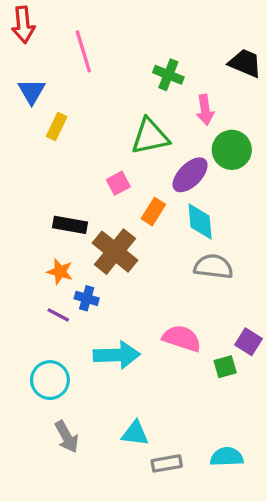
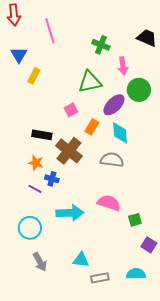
gray semicircle: (213, 267) -> (112, 160), moved
purple square: (248, 342) -> (149, 245), moved

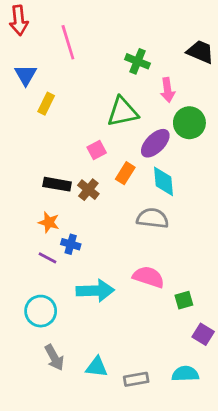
brown cross: (69, 151) -> (88, 190), moved, size x0.6
cyan triangle: (81, 260) -> (97, 367), moved

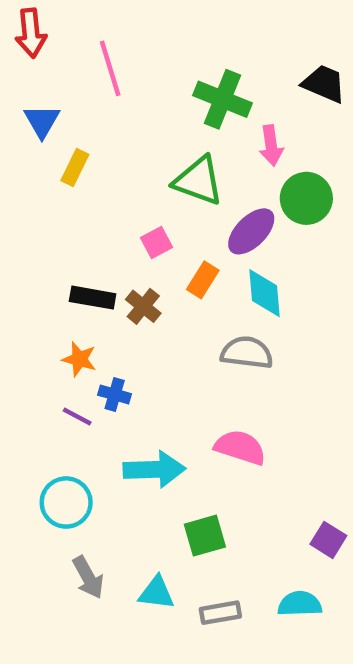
green cross: (138, 61) -> (223, 99), size x1.4
green triangle: (123, 112) -> (198, 181), turned 32
green square: (184, 300) -> (205, 536), moved, size x1.4

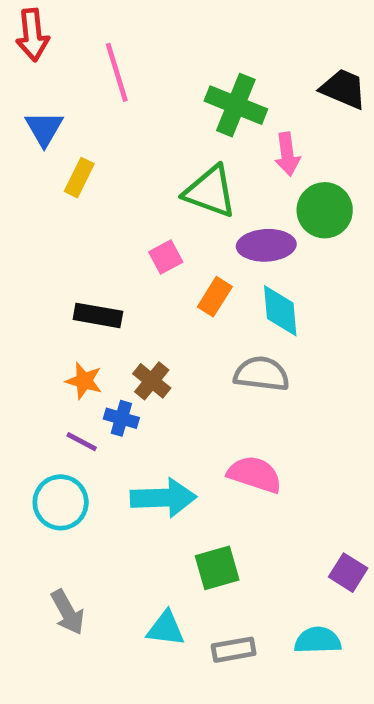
purple ellipse: (251, 231) -> (266, 245), turned 42
brown cross: (143, 306) -> (152, 381), moved
cyan circle: (66, 502) -> (61, 502), moved
gray arrow: (88, 577) -> (68, 612), moved

